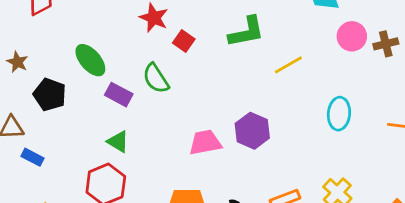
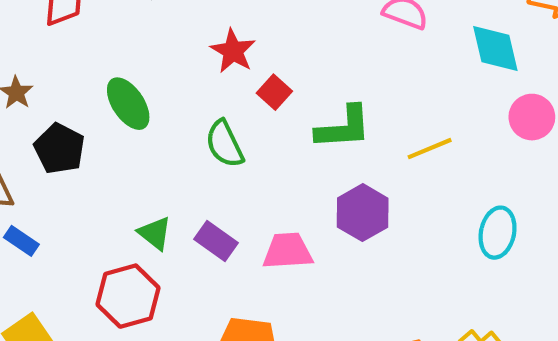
green L-shape: (246, 32) -> (343, 128), moved
purple rectangle: (119, 95) -> (216, 241), moved
purple hexagon: (252, 131) -> (363, 213), moved

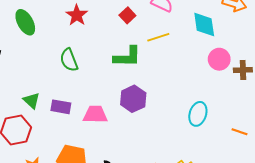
red square: (274, 92) -> (127, 15), moved
green ellipse: (128, 104) -> (25, 22), moved
yellow line: (430, 149) -> (158, 37), moved
purple rectangle: (216, 241) -> (61, 107), turned -30

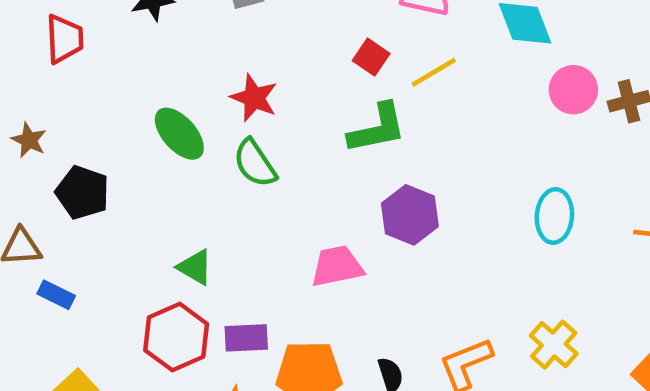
red star: (77, 15) -> (254, 98), moved
red square: (127, 15) -> (371, 57), moved
green ellipse: (25, 22) -> (179, 134), moved
purple rectangle: (61, 107) -> (246, 338), moved

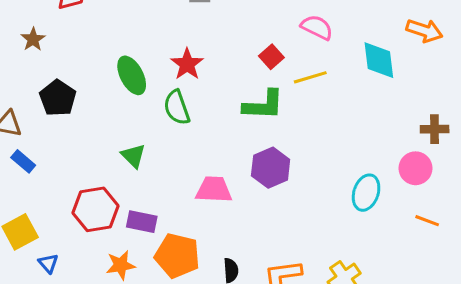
pink circle: (573, 90) -> (416, 168), moved
brown star: (29, 140) -> (33, 39), moved
green triangle: (195, 267) -> (133, 156), moved

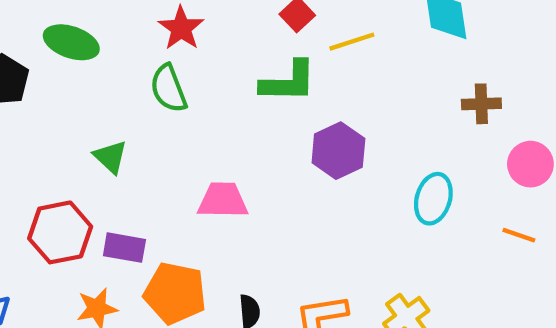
green ellipse: (132, 75) -> (71, 42), moved, turned -42
brown cross: (435, 129) -> (481, 104), moved
purple hexagon: (271, 168) -> (338, 151), moved
pink circle: (416, 168) -> (530, 164), moved

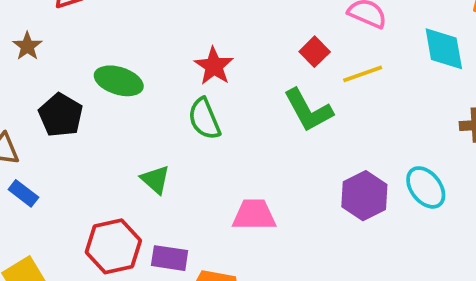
green L-shape: (288, 82) -> (308, 110), turned 62
purple hexagon: (338, 151) -> (364, 196), moved
cyan ellipse: (433, 199) -> (426, 187), moved, turned -54

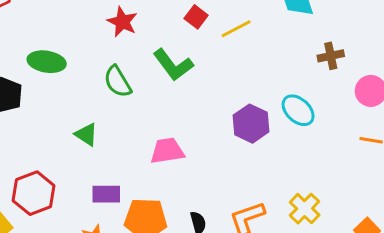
red star: (214, 66) -> (122, 22), moved
green L-shape: (308, 110) -> (173, 65), moved
red hexagon: (113, 246) -> (34, 193), moved

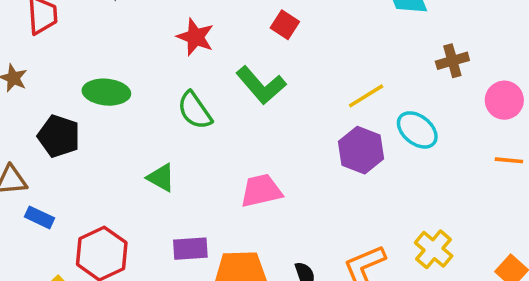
yellow line: (236, 29) -> (366, 96), moved

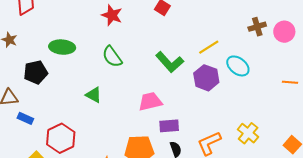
green L-shape: (261, 85) -> (170, 62), moved
pink circle: (504, 100) -> (284, 32), moved
black pentagon: (59, 136) -> (36, 72), turned -30
purple rectangle: (190, 249) -> (169, 126), moved

